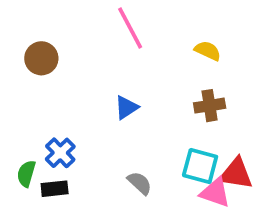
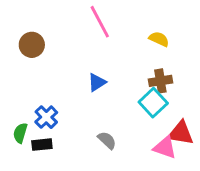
cyan square: (200, 166) -> (153, 103), moved, turned 32

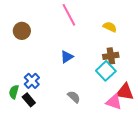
black rectangle: (42, 145) -> (29, 100), turned 56

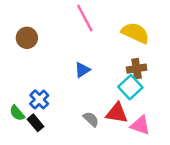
yellow semicircle: (110, 27) -> (135, 33), size x1.6
green semicircle: (14, 92) -> (17, 113), turned -56
red triangle: (125, 92) -> (117, 113), moved

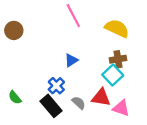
brown circle: (27, 38) -> (14, 30), moved
blue cross: (39, 99) -> (56, 86), moved
black rectangle: (35, 123) -> (51, 106), moved, size x1.5

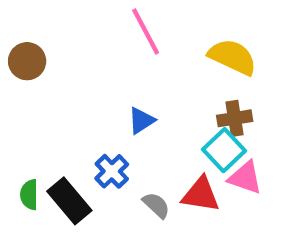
green semicircle: (15, 97) -> (29, 195), turned 40
black rectangle: (51, 106) -> (69, 201), moved
pink triangle: (121, 108) -> (245, 178), moved

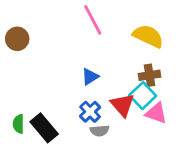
blue cross: (112, 171) -> (90, 112), moved
red triangle: (201, 195) -> (122, 105), moved, turned 40
gray semicircle: (156, 205) -> (100, 131), turned 132

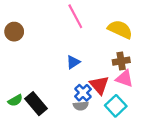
cyan square: (143, 96) -> (116, 106), moved
blue cross: (90, 112) -> (83, 93), moved
pink triangle: (156, 113) -> (124, 79), moved
green semicircle: (19, 124) -> (15, 100), turned -120

